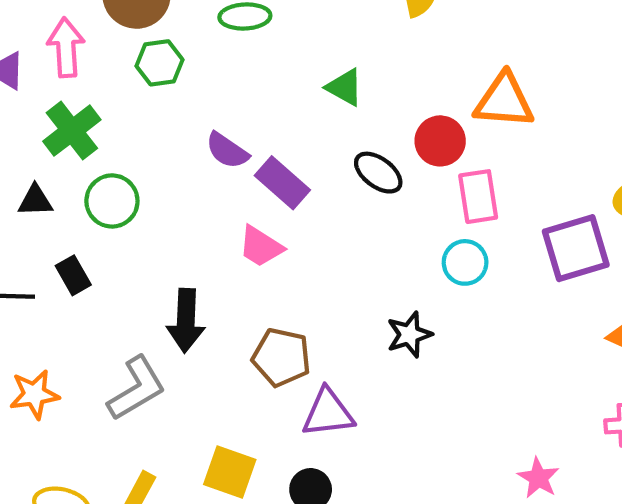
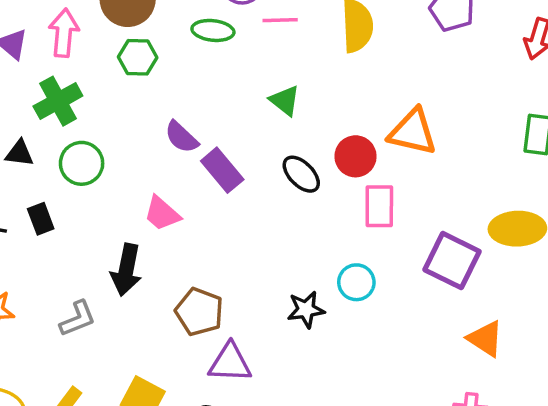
pink trapezoid: (261, 246) -> (162, 214), moved
purple square: (576, 248) -> (452, 261), turned 34
cyan circle: (465, 262) -> (356, 282), moved
gray L-shape: (137, 388) -> (78, 319), size x0.7

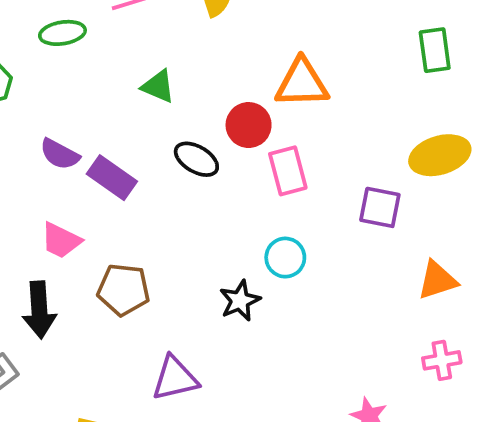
purple square: (452, 261) -> (380, 207), size x0.7
brown pentagon: (199, 312) -> (124, 290), moved
orange triangle: (485, 339) -> (437, 280), turned -36

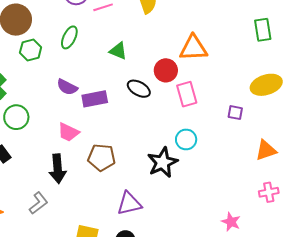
green ellipse: (62, 33) -> (69, 37), moved, turned -55
purple rectangle: (112, 178) -> (95, 99), turned -45
purple square: (380, 207) -> (235, 113), size x0.7
black star: (240, 301) -> (163, 162), size x1.4

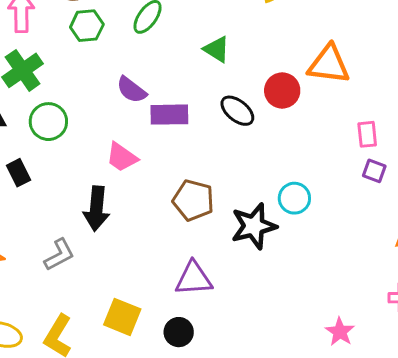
pink rectangle: (187, 94) -> (367, 134), moved, size x0.7
brown pentagon: (102, 157) -> (193, 200), moved

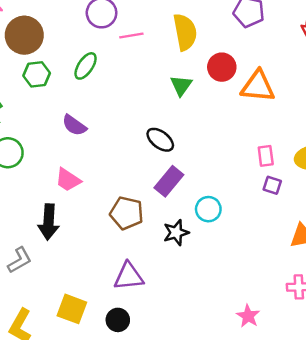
green triangle: (217, 49) -> (181, 85), moved, turned 35
orange triangle: (329, 64) -> (258, 86), moved
red circle: (282, 91) -> (222, 67), moved
purple rectangle: (169, 115) -> (169, 181), moved, turned -48
black star: (254, 226) -> (176, 233), size x0.7

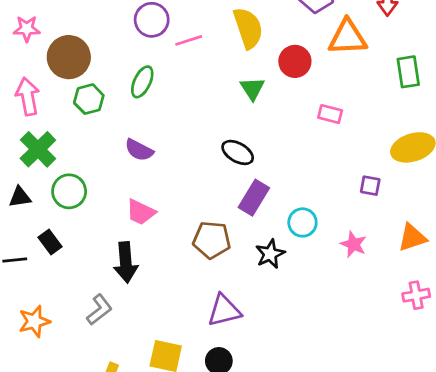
orange triangle: (258, 86) -> (348, 37), moved
pink rectangle: (266, 156) -> (330, 114), moved, turned -60
pink star: (248, 316) -> (353, 244), moved

